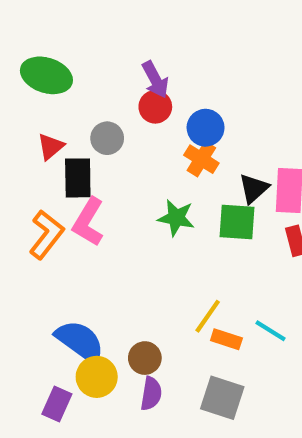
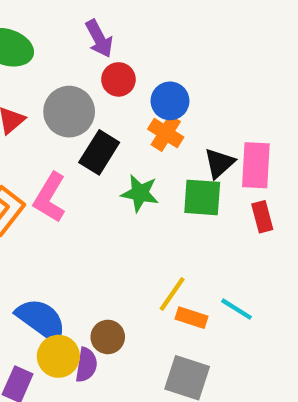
purple arrow: (155, 80) -> (99, 39), moved
gray circle: (107, 138) -> (69, 112), size x1.5
black rectangle: (78, 178) -> (99, 152), moved, turned 33
purple semicircle: (151, 394) -> (86, 365), moved

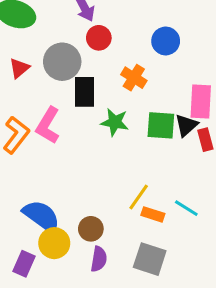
blue circle: (170, 101) -> (166, 41), moved
black rectangle: (99, 152) -> (84, 92), turned -32
black triangle: (219, 163) -> (186, 125), moved
purple semicircle: (86, 365) -> (99, 259), moved

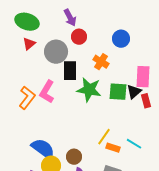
red triangle: (19, 68) -> (29, 44), moved
green star: (115, 122) -> (89, 90), size x1.4

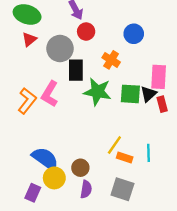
cyan line: (134, 144) -> (148, 153), turned 56

